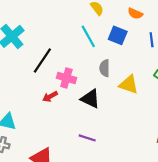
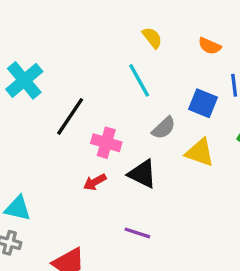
blue square: (118, 35) -> (203, 103), moved
gray semicircle: (105, 68) -> (164, 128), turned -133
red arrow: (50, 96) -> (95, 182), moved

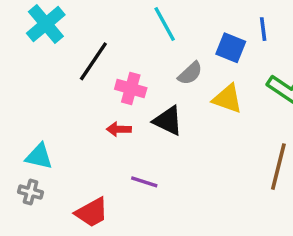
red arrow: (95, 182) -> (119, 129), turned 30
purple line: (137, 233) -> (144, 182), moved

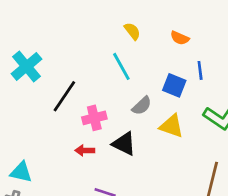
pink cross: (131, 88) -> (94, 118), turned -30

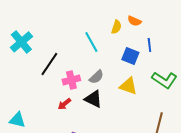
yellow semicircle: (132, 31) -> (116, 27), moved, turned 56
gray semicircle: (142, 106) -> (96, 77), moved
red arrow: (85, 150) -> (64, 104), turned -40

